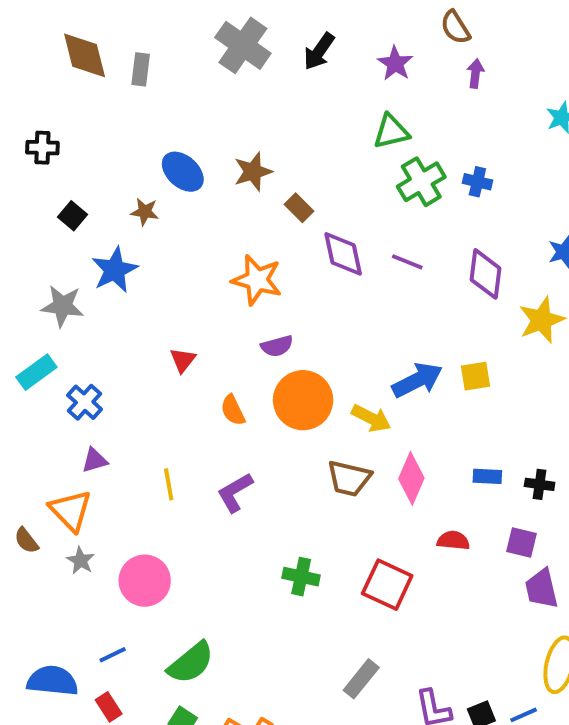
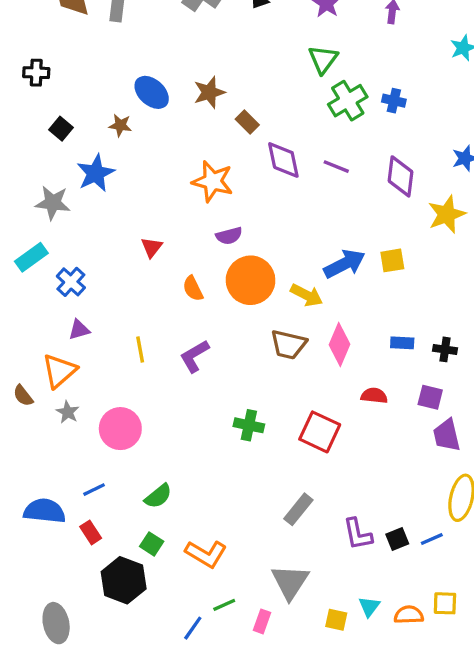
green triangle: (391, 132) -> (323, 59), turned -40
orange triangle: (71, 510) -> (59, 371), turned 33
green semicircle: (191, 663) -> (158, 496), size x0.7

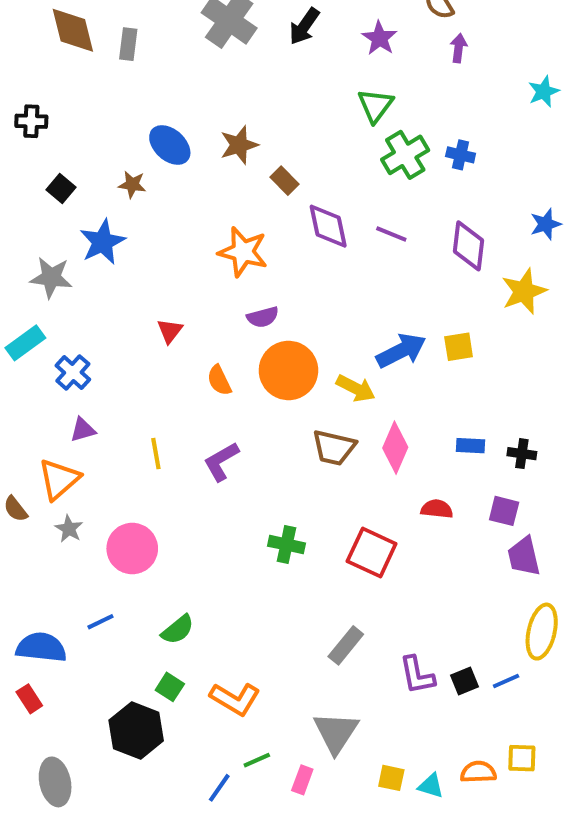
red rectangle: (91, 532) -> (29, 699), moved
cyan triangle: (369, 607) -> (431, 786), moved, turned -50

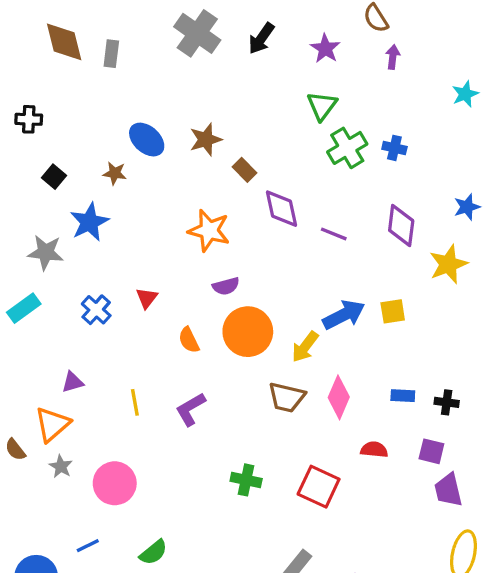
purple line: (391, 234) -> (334, 234), moved
blue cross: (73, 372) -> (96, 310), moved
yellow arrow: (356, 388) -> (305, 347), turned 100

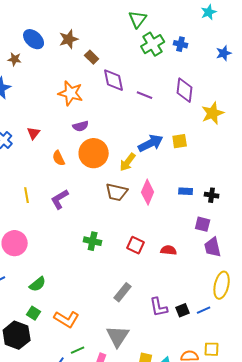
cyan star: (465, 94) -> (209, 12), moved
blue star: (467, 207) -> (224, 53), moved
red semicircle: (374, 450) -> (169, 250), moved
red square: (319, 487) -> (136, 245), size x0.7

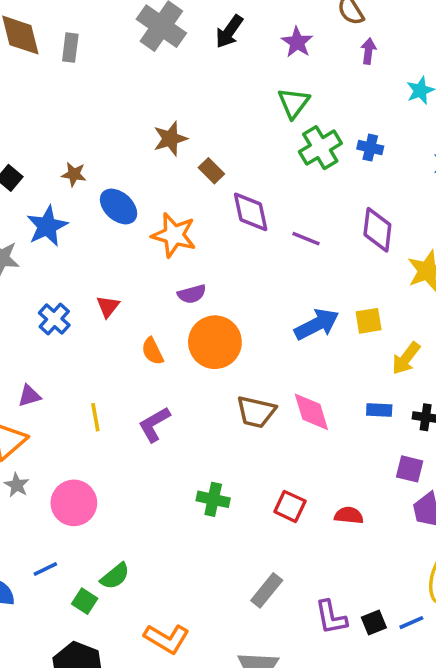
blue ellipse: (34, 39) -> (119, 206), moved
yellow arrow: (128, 162) -> (406, 358), moved
pink diamond: (148, 192) -> (311, 412), turned -40
green square: (34, 313) -> (85, 601), moved

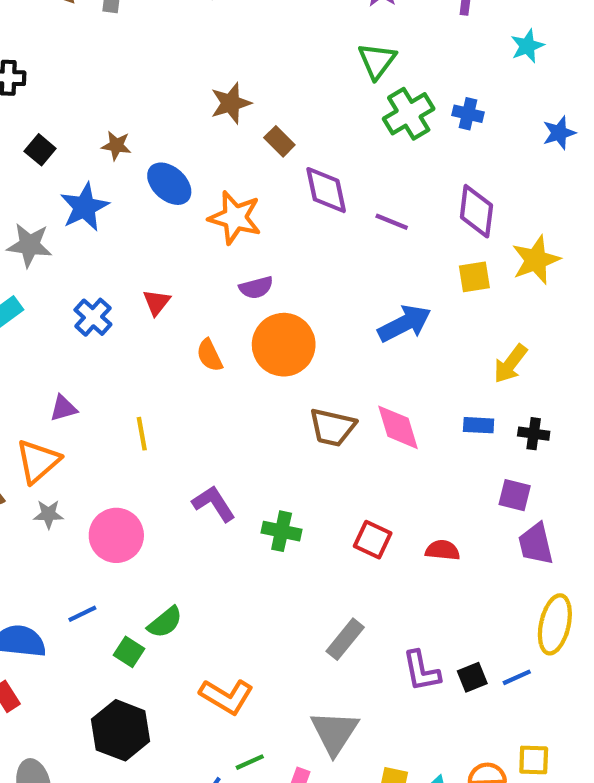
yellow square: (369, 321) -> (474, 277), moved
purple L-shape: (154, 424) -> (214, 504), moved, turned 87
gray star: (17, 485) -> (48, 514), turned -30

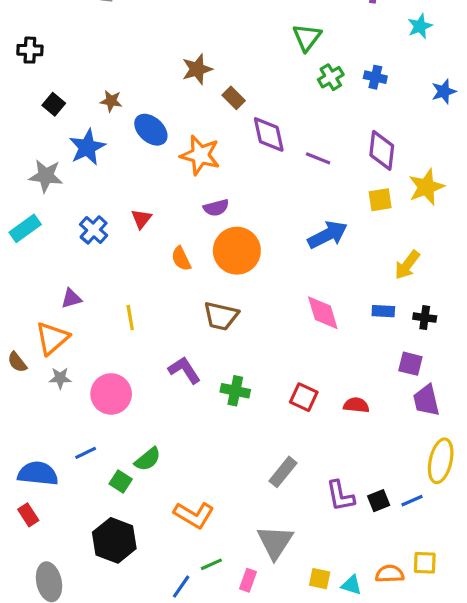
green cross: (409, 114) -> (331, 77), size x0.7
brown trapezoid: (332, 427) -> (221, 316), moved

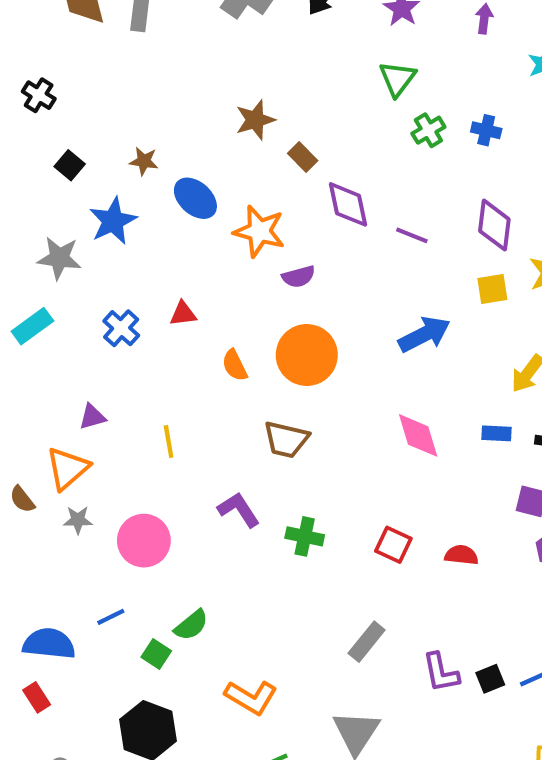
black cross: (30, 50) -> (39, 95), turned 30
purple semicircle: (216, 208) -> (299, 277), moved
red triangle: (141, 219) -> (183, 314), turned 45

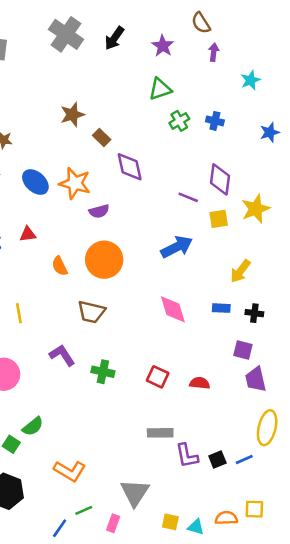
green triangle: (397, 79) -> (160, 89), turned 35
blue ellipse: (195, 198) -> (35, 182), moved
purple line: (412, 235) -> (188, 197), moved
gray rectangle: (367, 642) -> (160, 433), moved, turned 50

